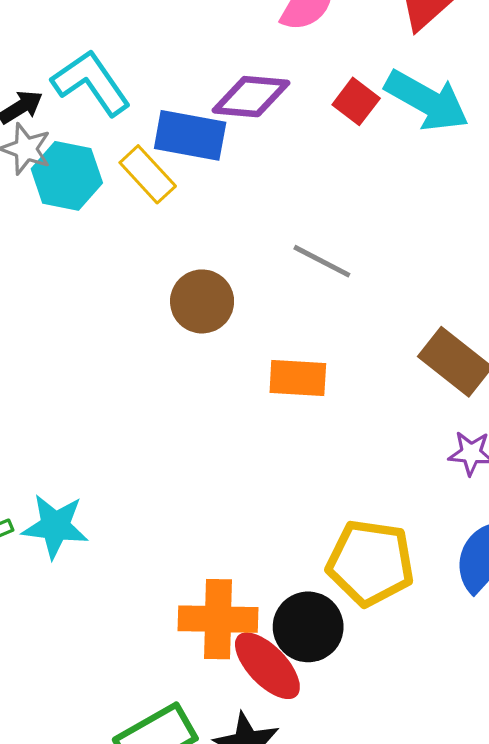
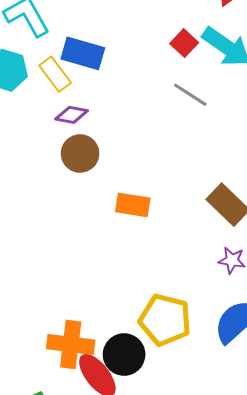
purple diamond: (251, 97) -> (72, 115), moved, size x0.7
gray line: (322, 261) -> (190, 95), moved

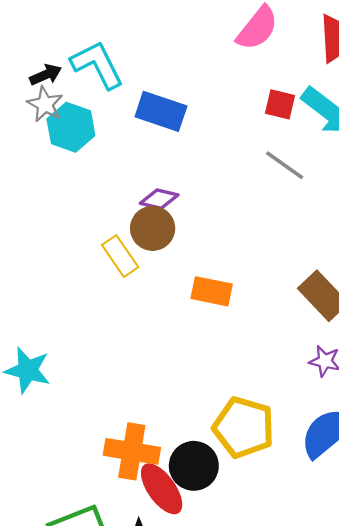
red square: (184, 43) -> (280, 104), turned -32
yellow rectangle: (55, 74) -> (120, 256), moved
purple diamond: (72, 115) -> (159, 199), moved

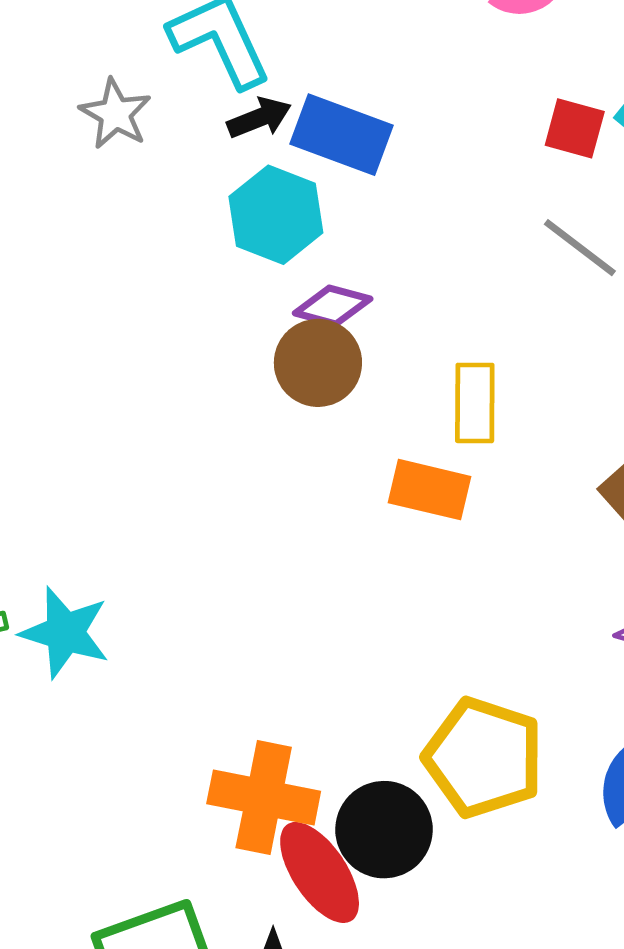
black arrow: (46, 75) -> (259, 118), moved
cyan hexagon: (71, 127) -> (276, 215), moved
yellow rectangle: (120, 256) -> (475, 403), moved, turned 33

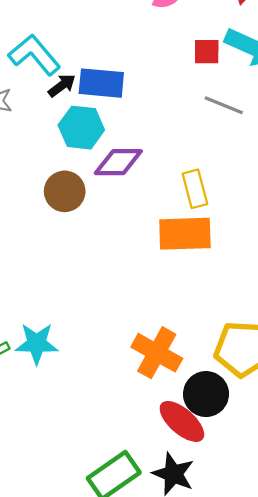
purple diamond: (333, 306) -> (118, 162), size x1.4
brown circle: (318, 363) -> (65, 191), moved
orange rectangle: (430, 490) -> (185, 234), size x1.4
orange cross: (264, 798) -> (157, 353), moved, turned 33

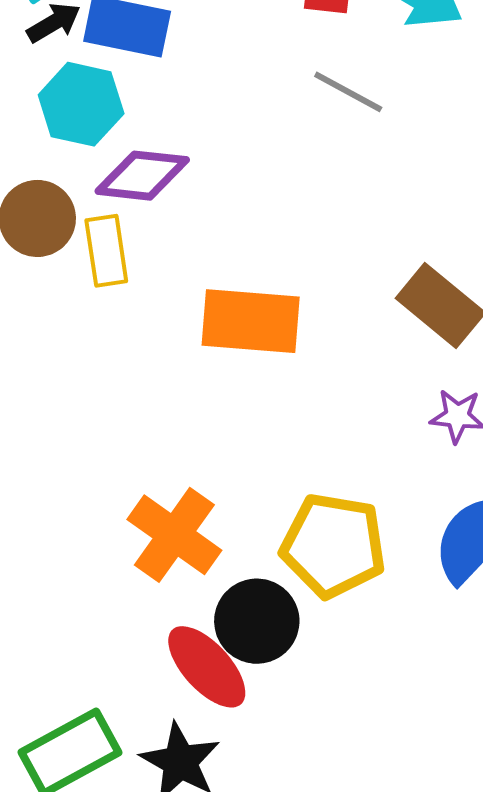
yellow rectangle: (195, 189) -> (106, 251), moved

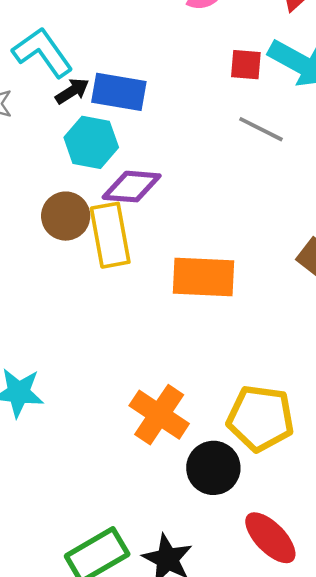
yellow rectangle: (106, 251) -> (110, 235), size x1.4
red ellipse: (207, 667) -> (270, 538), moved

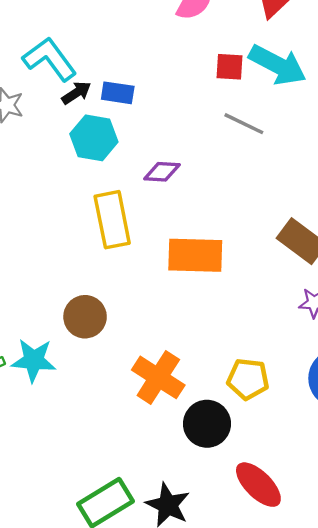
blue rectangle: (119, 92) -> (118, 93), size x0.7
purple diamond: (132, 187) -> (162, 172), moved, size x0.7
brown circle: (66, 216) -> (85, 317), moved
yellow pentagon: (261, 418) -> (248, 379), size x0.7

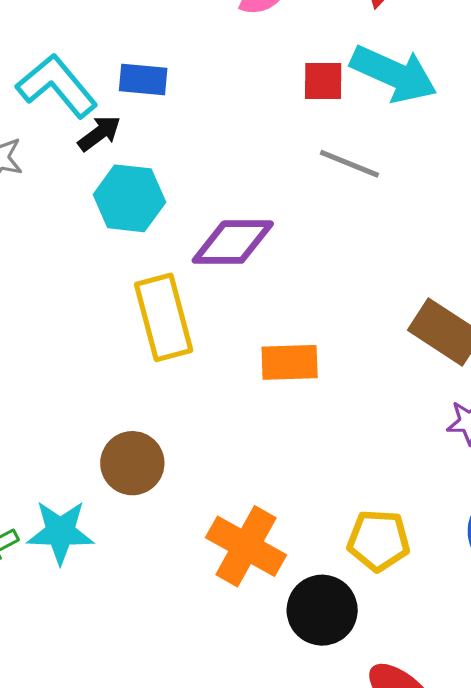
blue rectangle: (118, 93) -> (143, 79), moved
purple diamond: (162, 172) -> (233, 242), size x1.5
orange rectangle: (195, 255) -> (290, 362), size x0.7

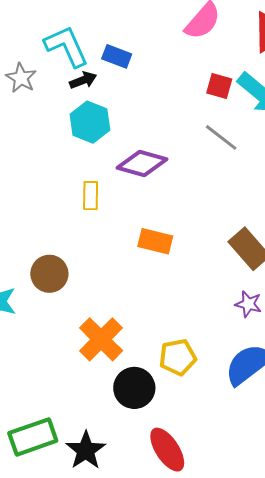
yellow rectangle: (164, 317) -> (91, 196), size x0.6
yellow pentagon: (379, 540) -> (178, 357), turned -30

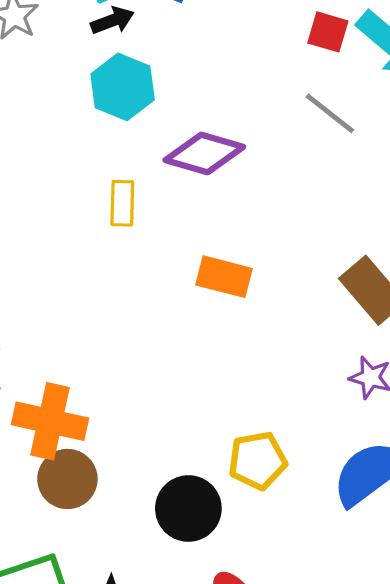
brown circle: (49, 274) -> (67, 479), moved
orange cross: (101, 339) -> (50, 421), moved, turned -33

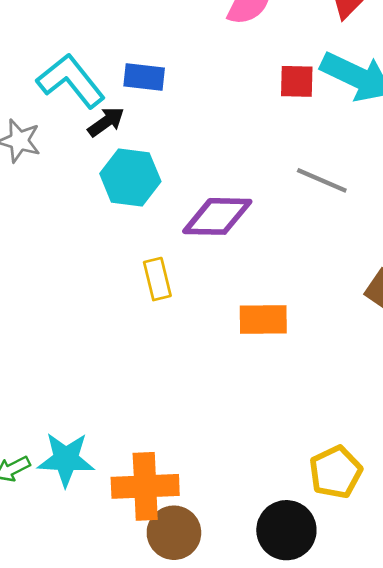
gray line: (330, 113) -> (322, 180), moved

